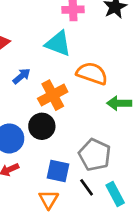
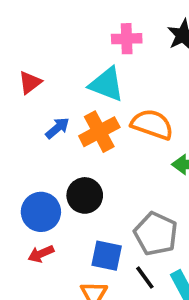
orange cross: (53, 95) -> (99, 132), moved

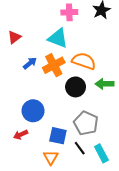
black circle: (85, 195) -> (76, 87), moved
blue circle: (41, 212) -> (33, 111), moved

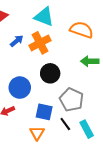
orange semicircle: (84, 61) -> (82, 30), moved
black circle: (76, 87) -> (50, 73), moved

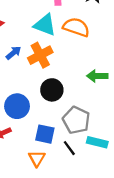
orange semicircle: (82, 30) -> (76, 27), moved
cyan rectangle: (87, 129) -> (97, 142), moved, turned -48

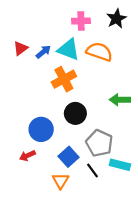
blue arrow: (14, 53) -> (43, 52), moved
blue square: (45, 134) -> (69, 157), turned 36

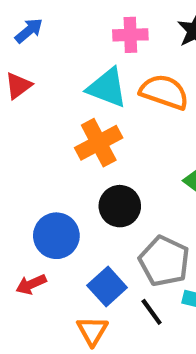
blue arrow: (43, 52) -> (29, 31), moved

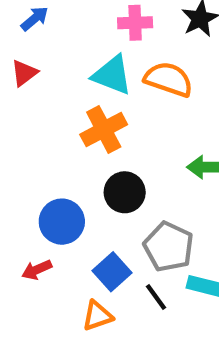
orange triangle: (92, 331) -> (97, 316), turned 40

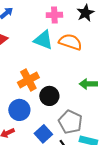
orange cross: (104, 129) -> (28, 80), moved

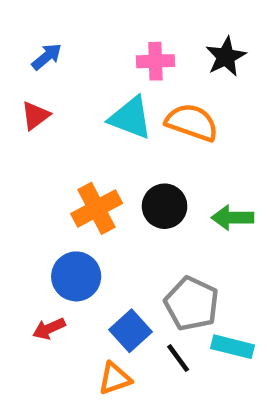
black circle: (49, 96) -> (165, 206), moved

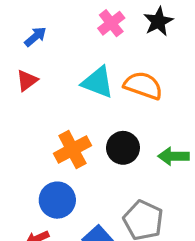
black star: (226, 57) -> (158, 21), moved
pink cross: (155, 61) -> (111, 23), moved, turned -36

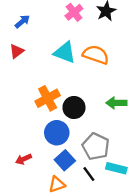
black circle: (123, 148) -> (74, 107), moved
blue circle: (57, 200) -> (57, 133), moved

